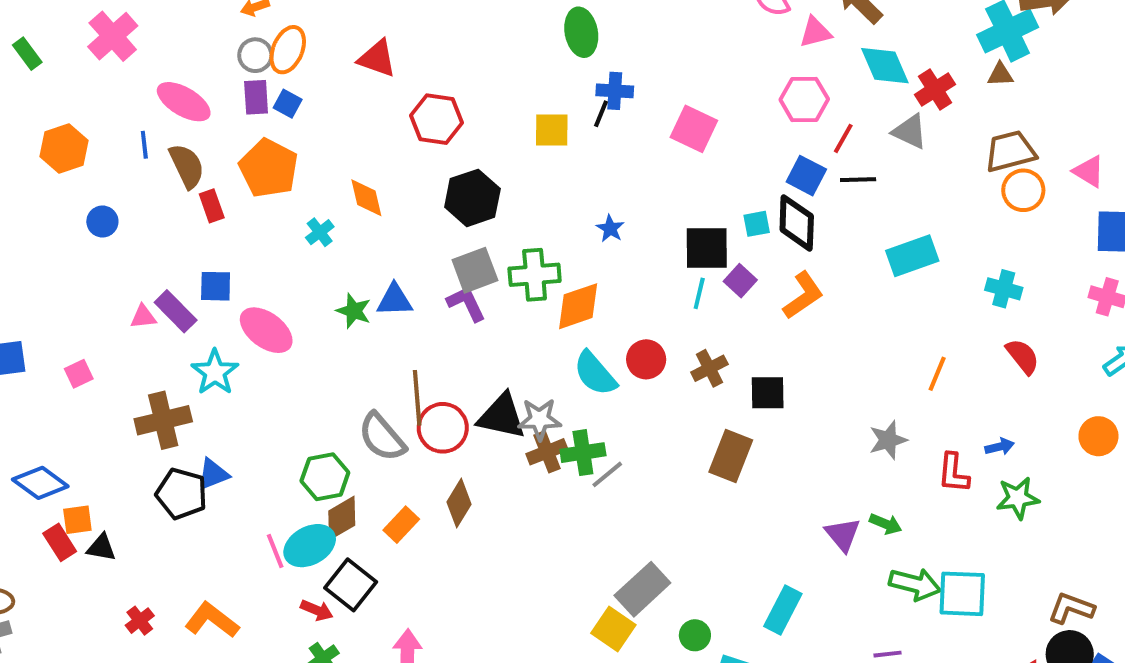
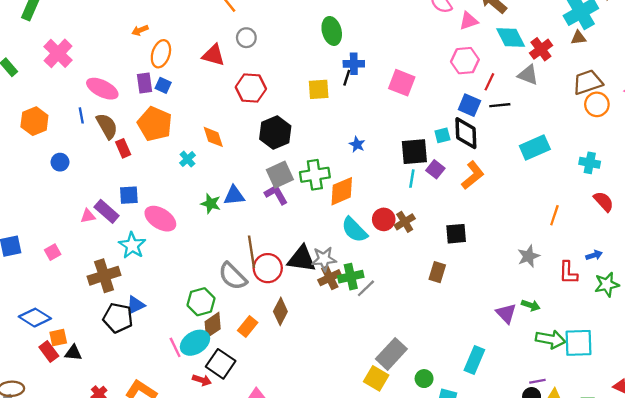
gray circle: (255, 55) -> (246, 38), moved
brown cross: (709, 368) -> (405, 222), moved
brown rectangle: (731, 456) -> (437, 272), size x0.7

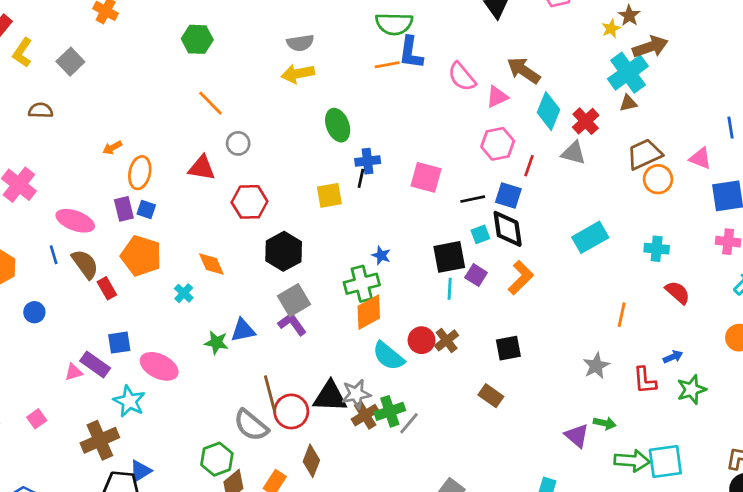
cyan diamond: (511, 37) -> (548, 111), turned 56
black line: (500, 105) -> (473, 199), moved
green cross: (315, 175) -> (362, 284), moved
brown rectangle: (437, 272) -> (491, 396), turned -66

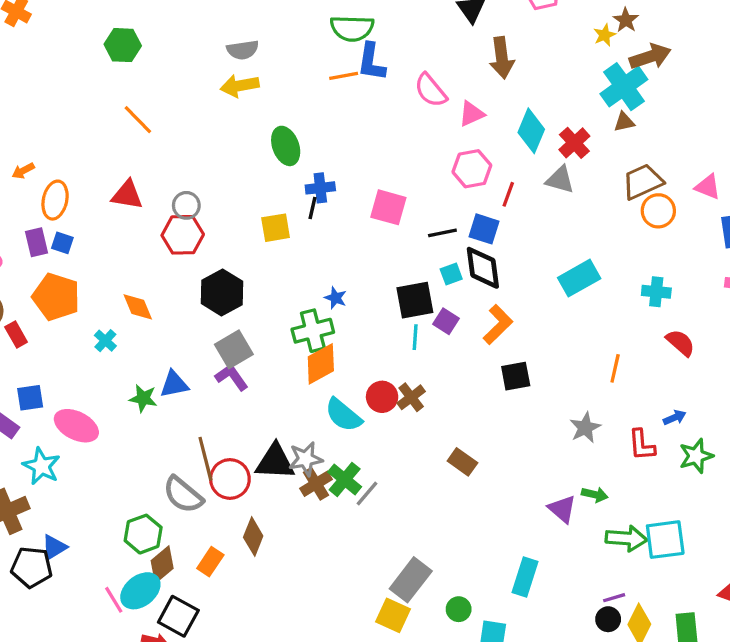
brown arrow: (524, 71) -> (502, 58), moved, turned -132
gray circle: (238, 143) -> (186, 205), moved
black square: (508, 348) -> (516, 376), moved
green cross: (390, 411) -> (345, 479), turned -32

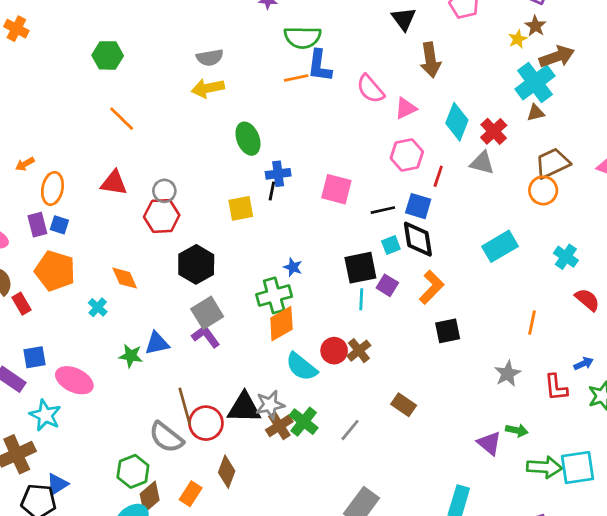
orange circle: (658, 211) -> (543, 190), moved
cyan cross: (656, 292) -> (566, 257), turned 30
gray line: (367, 493) -> (350, 430), moved

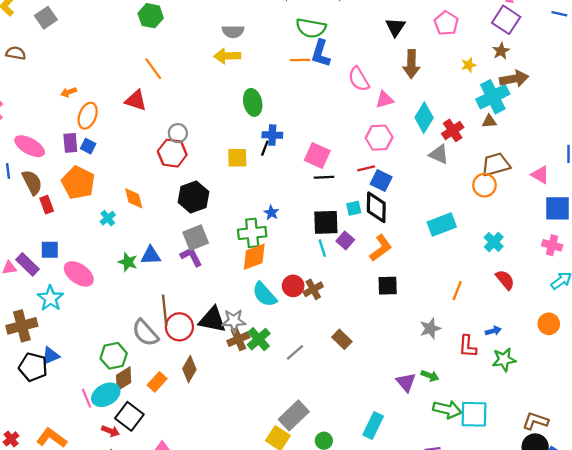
yellow star: (518, 39) -> (469, 65), moved
red line: (438, 176) -> (366, 168), moved, turned 48
red triangle: (114, 183) -> (136, 100), moved
black line: (383, 210) -> (324, 177), moved
cyan line: (361, 299) -> (322, 248), turned -30

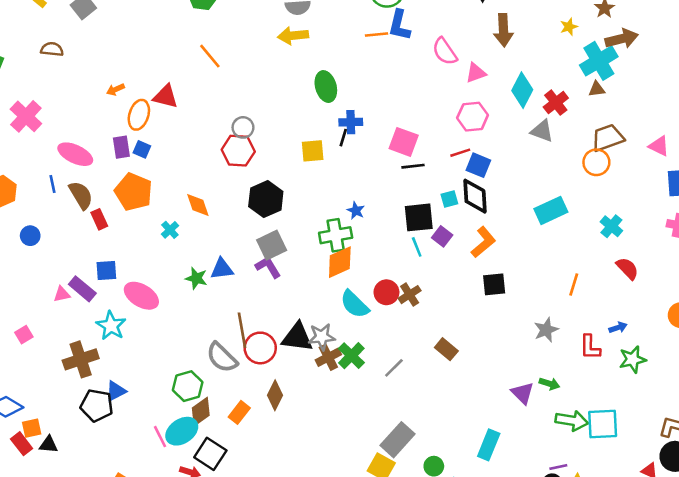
red triangle: (136, 100) -> (166, 96), moved

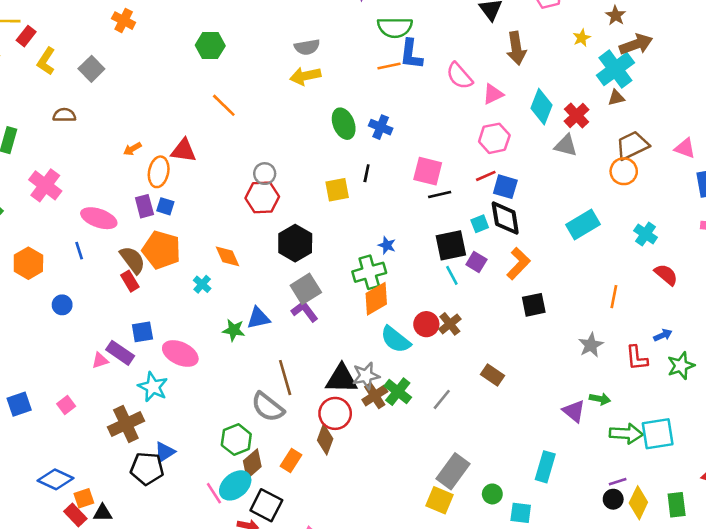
blue cross: (351, 122) -> (381, 127), moved, turned 30
brown semicircle: (81, 195) -> (133, 260), moved
red circle: (260, 348) -> (335, 413), moved

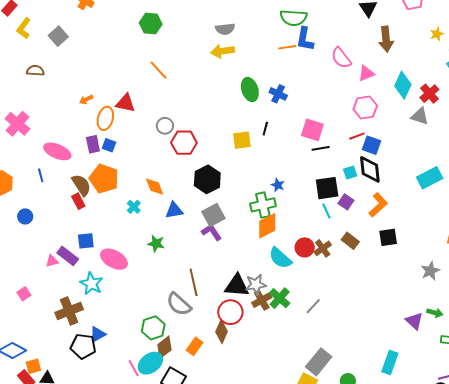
gray circle: (265, 174) -> (165, 126), moved
blue triangle: (258, 318) -> (174, 210), moved
brown rectangle: (493, 375) -> (350, 241), moved

